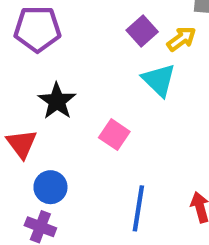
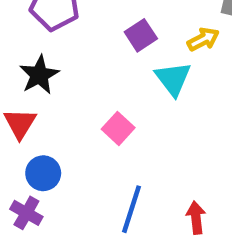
purple square: (142, 31) -> (141, 35), moved
black star: (57, 101) -> (39, 75), moved

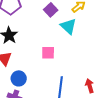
pink square: (118, 128) -> (48, 53), turned -32

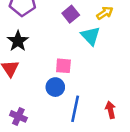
blue circle: (19, 78) -> (55, 87), moved

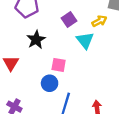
black star: (18, 41) -> (36, 40), moved

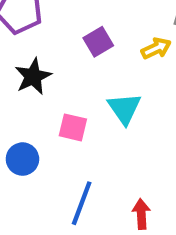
cyan triangle: (85, 40) -> (124, 108), moved
blue circle: (50, 83) -> (22, 159), moved

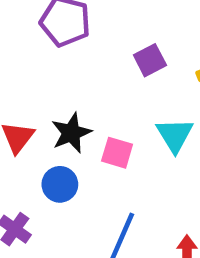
black star: (33, 76) -> (71, 133), moved

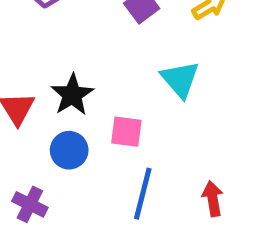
pink square: (117, 153) -> (126, 132), moved

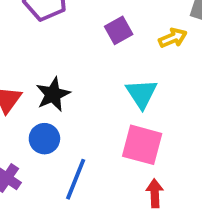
pink square: (126, 132) -> (142, 145), moved, size x1.5
blue line: (143, 194) -> (76, 179), moved

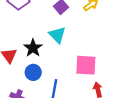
cyan triangle: (141, 94) -> (57, 35), moved

